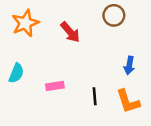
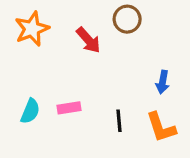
brown circle: (114, 15) -> (127, 19), moved
cyan semicircle: (16, 73) -> (30, 111), moved

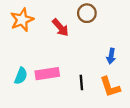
pink rectangle: (69, 108) -> (47, 74), size x1.5

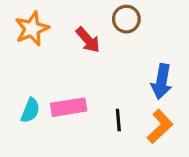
blue arrow: (111, 56) -> (162, 82), size x1.5
orange L-shape: (110, 87) -> (160, 126), turned -115

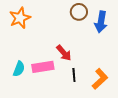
red arrow: (88, 40) -> (64, 53), moved
blue arrow: (162, 82) -> (101, 22), moved

